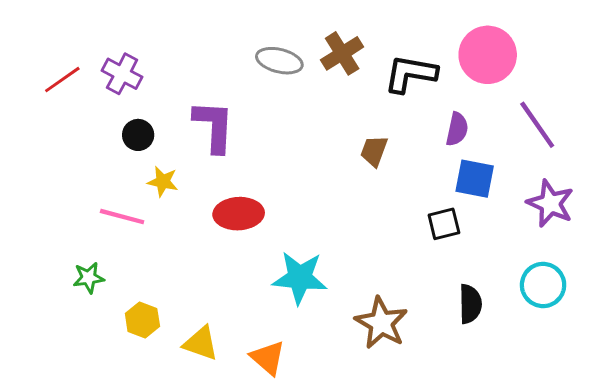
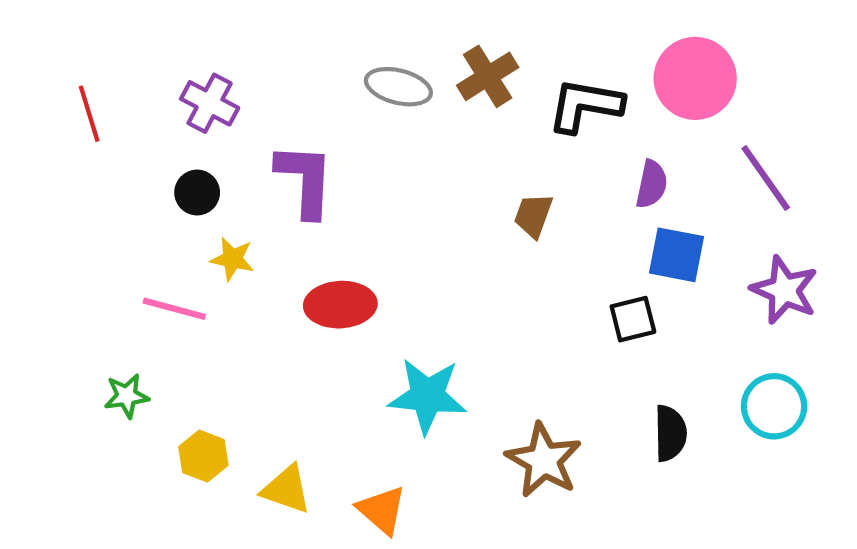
purple cross: (122, 74) -> (210, 103), moved
red line: (62, 80) -> (89, 114), turned -72

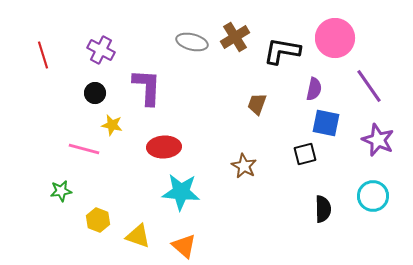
cyan star: (427, 396) -> (181, 192), moved
brown star: (544, 460) -> (244, 166), moved, size x0.7

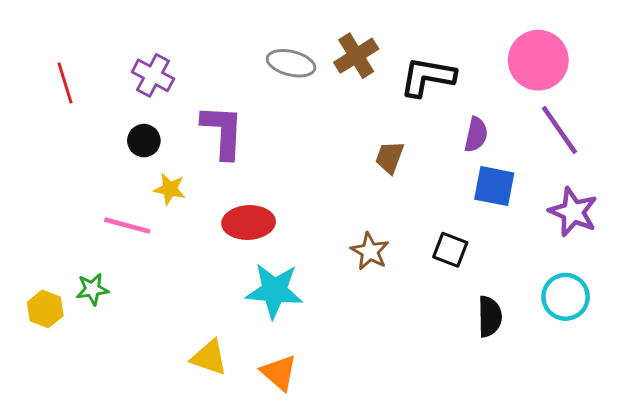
pink circle: (335, 38) -> (538, 60), moved
black square: (305, 154) -> (450, 250), moved, turned 35
yellow hexagon: (98, 220) -> (45, 309), moved

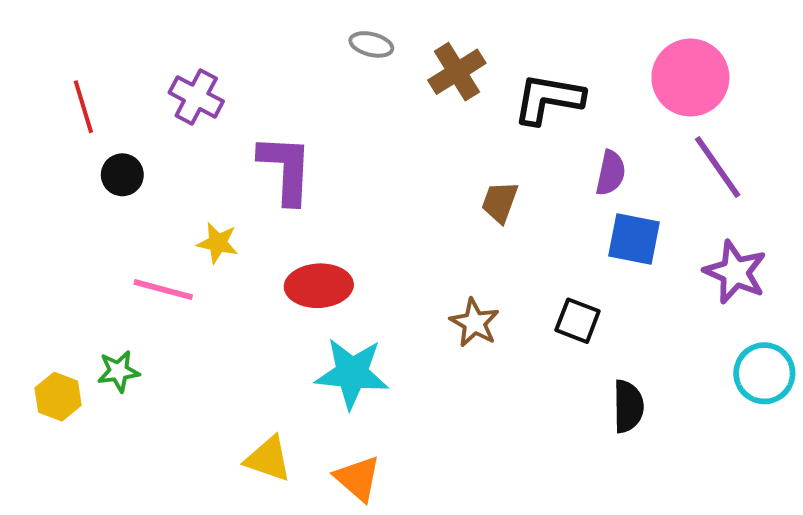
gray ellipse: (291, 63) -> (371, 44), moved, size x0.7
black circle: (144, 141) -> (122, 175), moved
cyan circle: (566, 297) -> (764, 373), moved

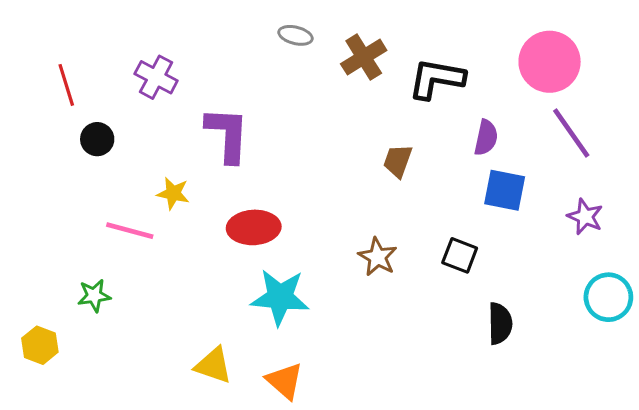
purple star: (735, 272) -> (585, 217), size x0.7
yellow hexagon: (58, 397) -> (40, 345), moved

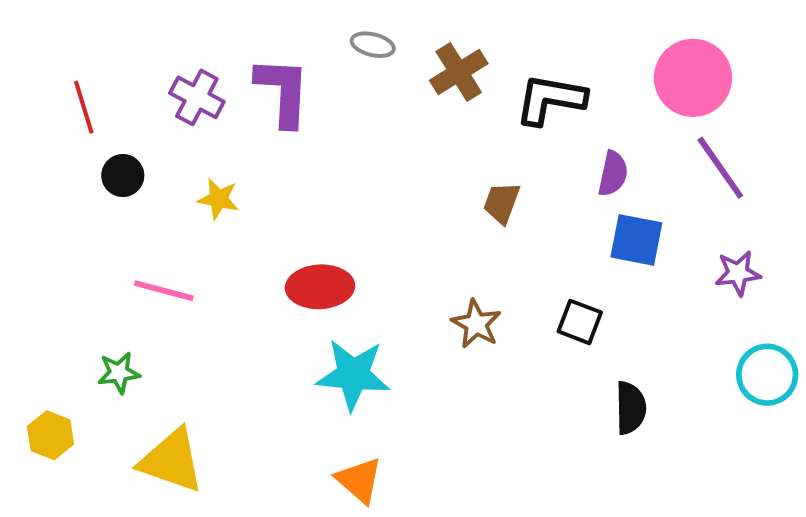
purple L-shape: (227, 135) -> (283, 92), moved
yellow star: (173, 193) -> (218, 199), moved
purple star: (585, 217) -> (738, 273), turned -30
yellow triangle: (213, 365) -> (172, 461), moved, size x1.4

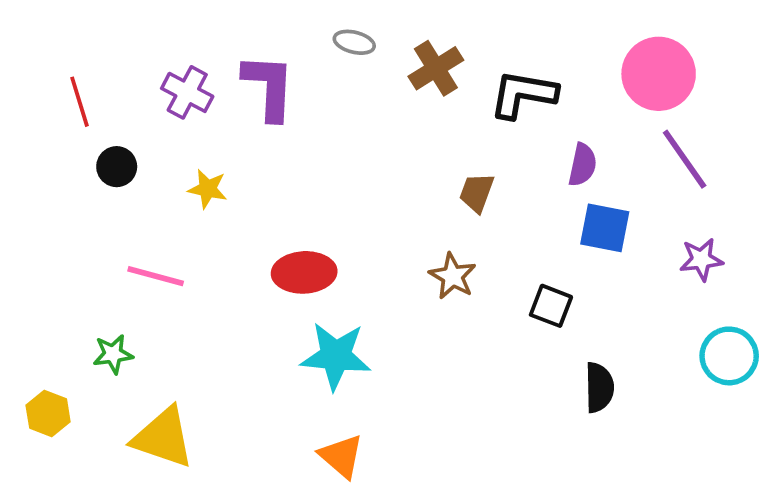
brown star: (476, 324) -> (453, 276), moved

